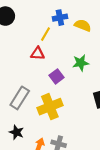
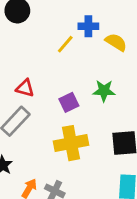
red triangle: (38, 54) -> (25, 88), moved
yellow cross: (50, 107) -> (71, 143), moved

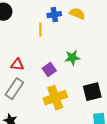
yellow semicircle: (116, 42) -> (77, 14), moved
yellow line: (65, 44) -> (40, 30), turned -32

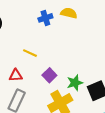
yellow line: (40, 30) -> (30, 53), moved, turned -56
green star: (72, 58) -> (75, 83), moved

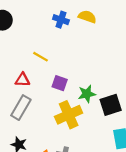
blue cross: (45, 18) -> (61, 20), turned 32
purple square: (49, 75) -> (60, 83), turned -32

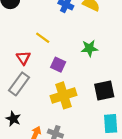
red triangle: (22, 80) -> (23, 58), turned 48
green star: (87, 94) -> (89, 48), moved

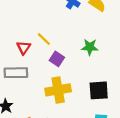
yellow line: (43, 38) -> (44, 39), moved
gray rectangle: (19, 84) -> (16, 73), turned 45

